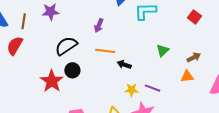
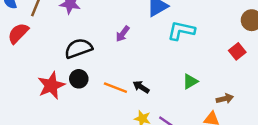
orange line: (105, 51) -> (115, 88), moved

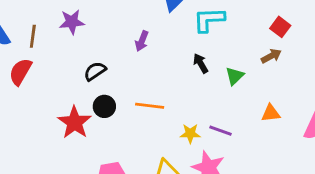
black semicircle: (78, 48) -> (95, 71), size x0.7
black arrow: (141, 87) -> (201, 63), moved, turned 42
brown arrow: (225, 99) -> (271, 56), moved

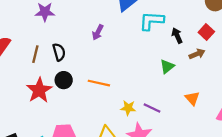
brown line: (33, 36) -> (35, 54), moved
black arrow: (201, 63) -> (177, 36), moved
black semicircle: (95, 71) -> (59, 52), turned 102
orange triangle: (271, 113) -> (192, 98), turned 49

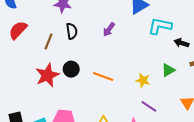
black arrow: (177, 36) -> (181, 43), turned -56
black semicircle: (59, 52) -> (72, 31), moved
yellow star: (128, 108) -> (143, 80), moved

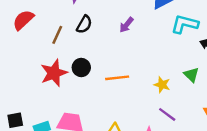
black semicircle: (72, 31) -> (84, 24), turned 35
green triangle: (168, 70) -> (191, 75), turned -48
orange line: (103, 76) -> (117, 78), turned -30

